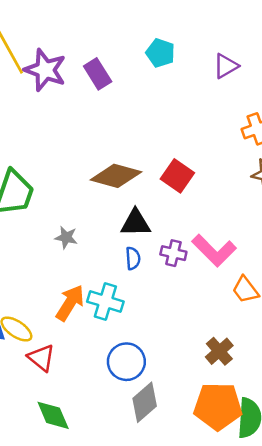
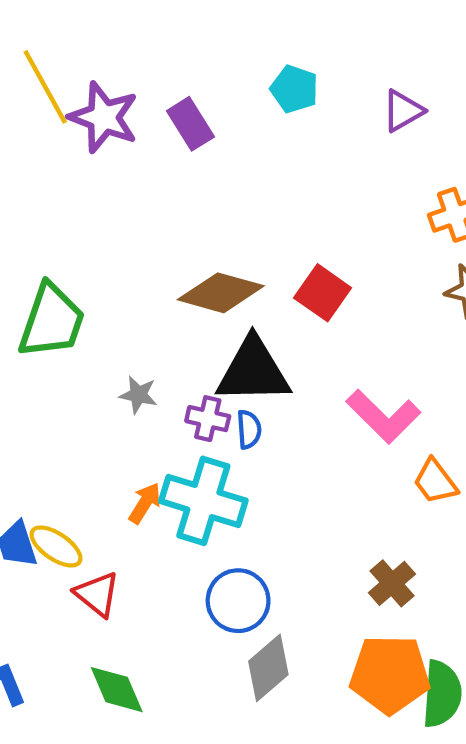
black triangle: (136, 223) -> (253, 371), size x1.5
purple cross: (173, 253) -> (208, 419), moved
cyan cross: (105, 302) -> (203, 501), size x1.4
orange arrow: (70, 303) -> (145, 503), size x0.7

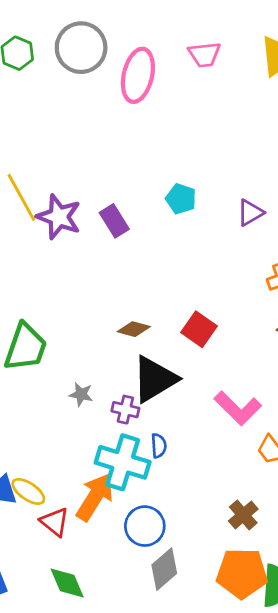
brown diamond: (221, 293) -> (134, 329), size x0.6
black triangle: (253, 371) -> (155, 379), turned -30
blue semicircle: (249, 429) -> (159, 446), moved
orange arrow: (145, 503) -> (95, 497), moved, size x1.8

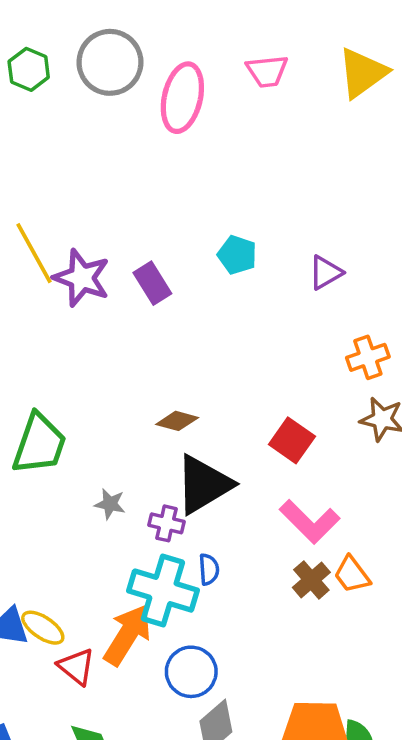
red square: (199, 329) -> (292, 440), moved
brown cross: (243, 515) -> (311, 580), moved

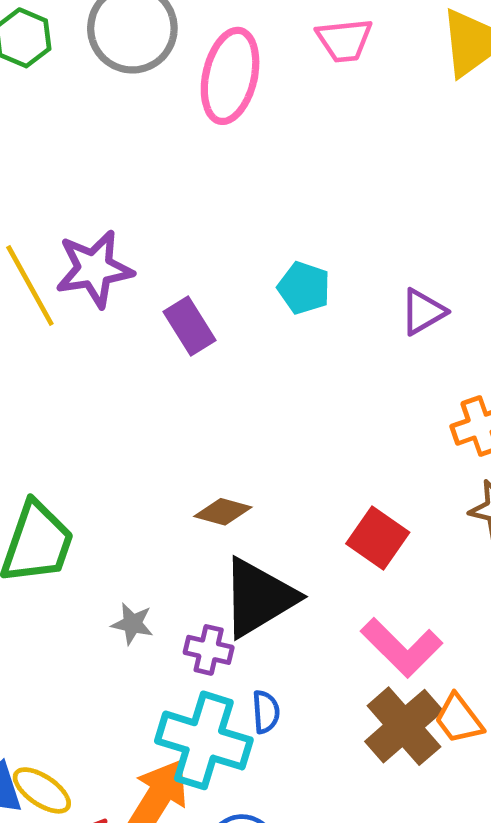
purple star: (82, 278) -> (94, 269), moved, turned -30
brown cross: (311, 580) -> (404, 726), size x1.5

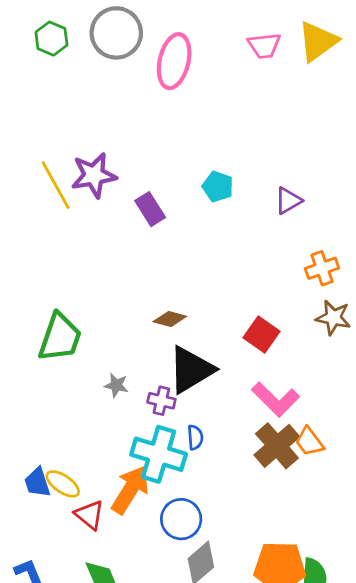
pink trapezoid: (344, 40) -> (264, 46), moved

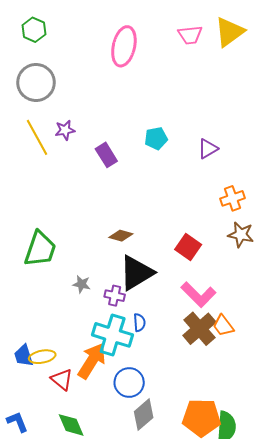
gray circle: (116, 33) -> (36, 83), moved
purple star: (94, 175) -> (65, 130), size x0.6
cyan pentagon: (218, 187) -> (156, 138), turned -30
yellow ellipse: (63, 484) -> (42, 357), turned -45

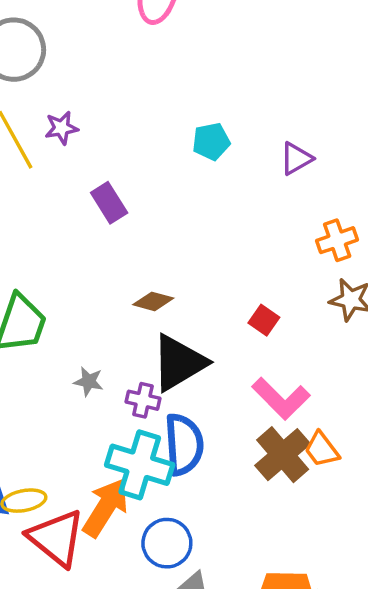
purple rectangle: (106, 155) -> (109, 203), moved
red square: (188, 247) -> (264, 320), size x0.7
blue semicircle: (139, 323) -> (184, 444), size x2.0
red triangle: (62, 379) -> (56, 538), size x1.6

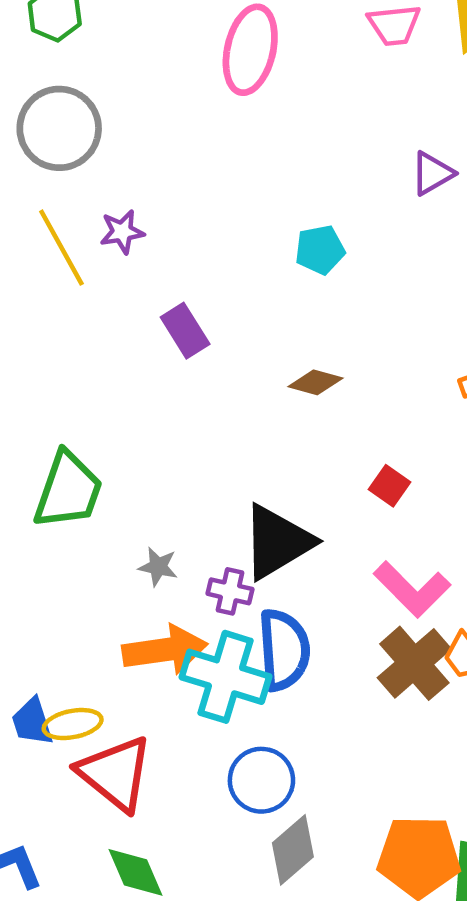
purple triangle: (296, 159) -> (432, 173), moved
brown diamond: (153, 301) -> (315, 382), moved
orange arrow: (106, 507) -> (165, 650), moved, turned 50

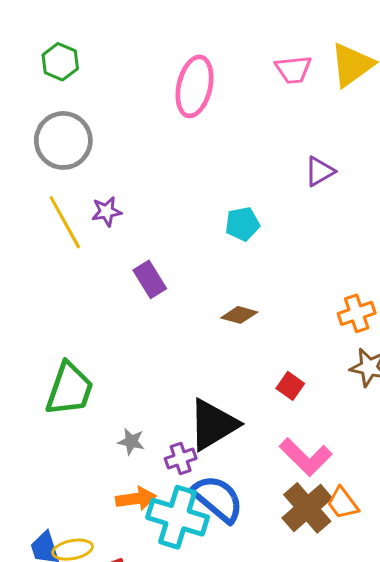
purple cross: (230, 591) -> (181, 459), turned -32
orange arrow: (165, 650) -> (136, 499), size x0.7
blue semicircle: (284, 650) -> (218, 499), turned -46

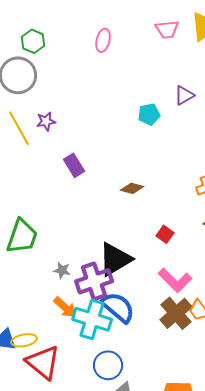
green hexagon: (60, 62) -> (33, 41), moved
pink ellipse: (195, 86) -> (103, 40), size x0.6
cyan pentagon: (242, 224) -> (149, 114), moved
purple cross: (181, 459) -> (94, 281), size x1.8
orange arrow: (136, 499) -> (65, 307), turned 50

